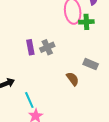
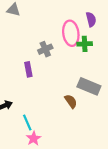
gray cross: (47, 47) -> (45, 49), moved
gray rectangle: (91, 64) -> (89, 86), size x1.5

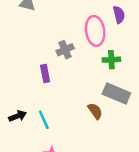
green cross: (85, 44) -> (111, 60), moved
cyan line: (27, 123) -> (44, 120), moved

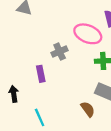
pink ellipse: (95, 31) -> (88, 34), turned -60
black arrow: (18, 116) -> (14, 94), moved, turned -77

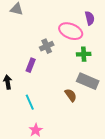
purple rectangle: (41, 74) -> (31, 65), turned 32

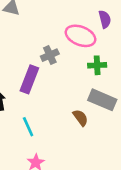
purple rectangle: (31, 65) -> (29, 79), size x1.5

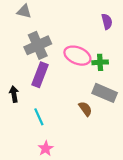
pink ellipse: (81, 36) -> (77, 56), moved
gray cross: (50, 55) -> (38, 45), moved, size x1.6

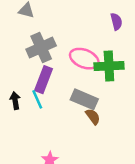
green cross: (100, 62) -> (109, 66), size x1.6
gray rectangle: (105, 93) -> (84, 99), moved
cyan line: (39, 117) -> (37, 99), moved

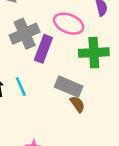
pink ellipse: (84, 59) -> (69, 24), moved
purple rectangle: (44, 80) -> (43, 49), moved

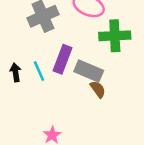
purple rectangle: (43, 49) -> (63, 59), moved

